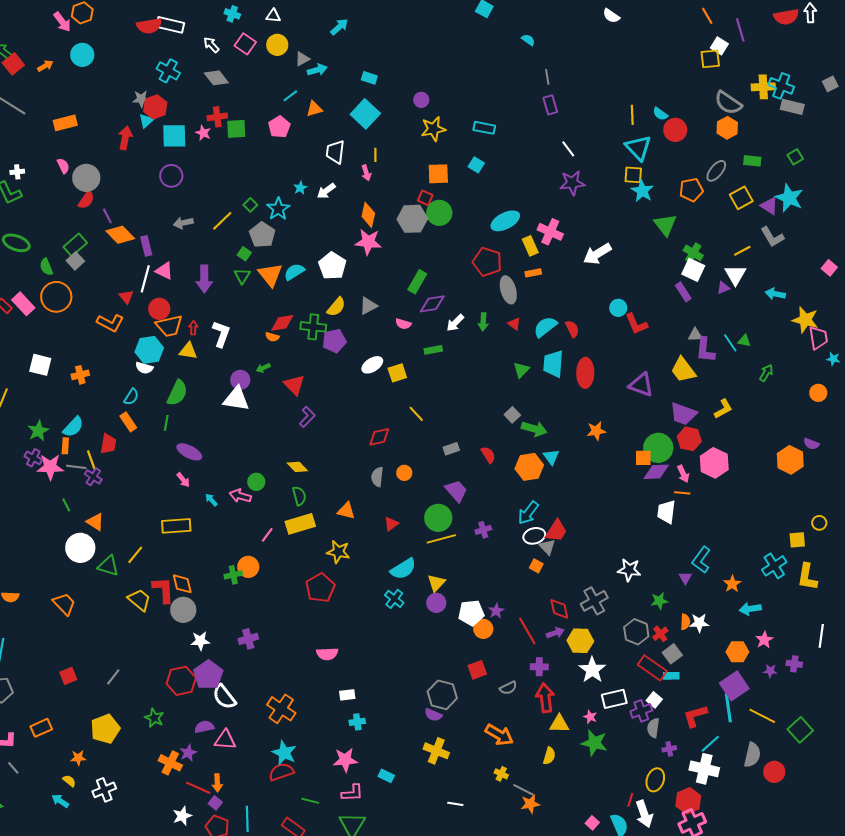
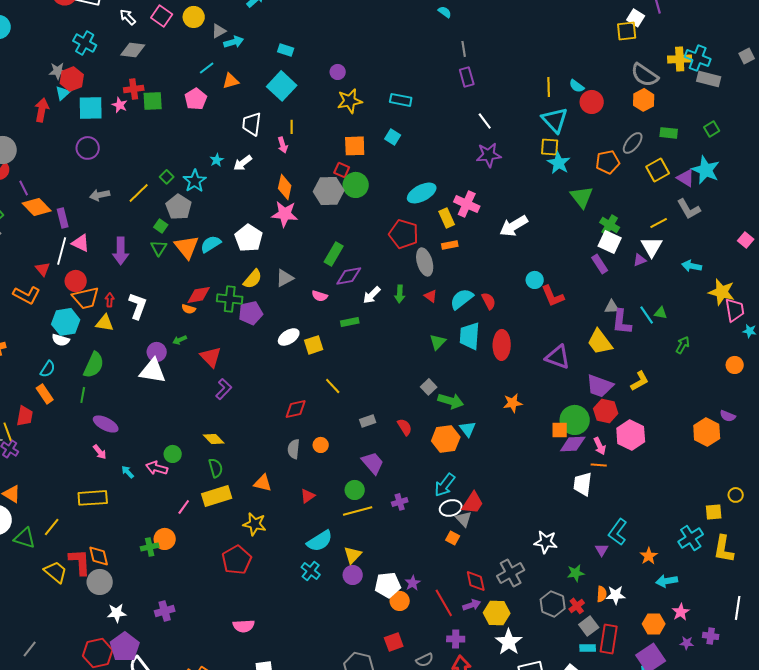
gray diamond: (216, 78) -> (133, 50), turned -45
green circle: (438, 518) -> (355, 490), size x0.7
red rectangle: (652, 668) -> (609, 639), moved, turned 64

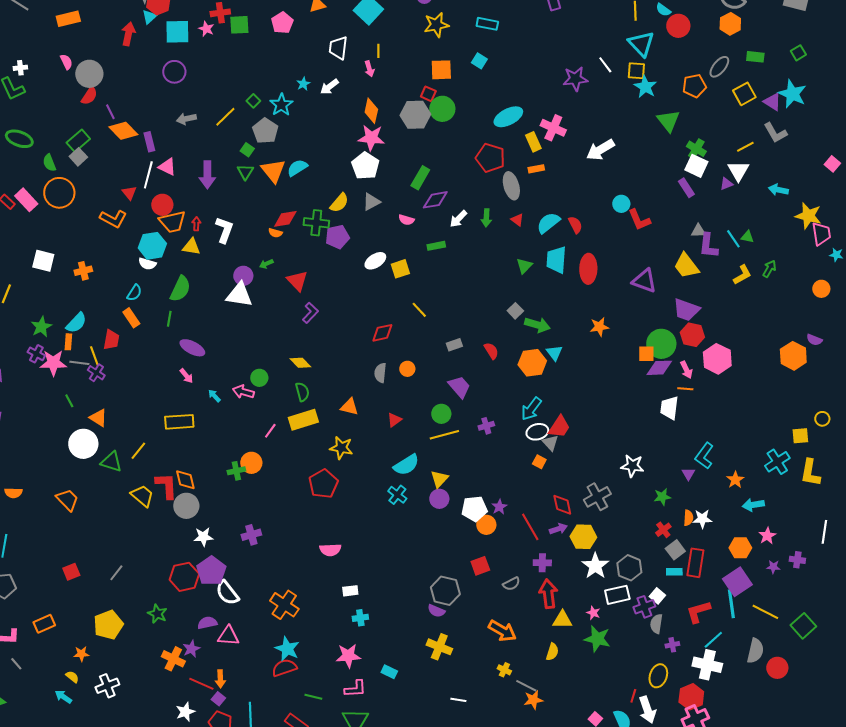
white line: (485, 121) -> (605, 65), moved
white pentagon: (249, 238) -> (365, 166), moved
yellow L-shape: (640, 381) -> (742, 275), moved
gray hexagon: (553, 604) -> (629, 568), moved

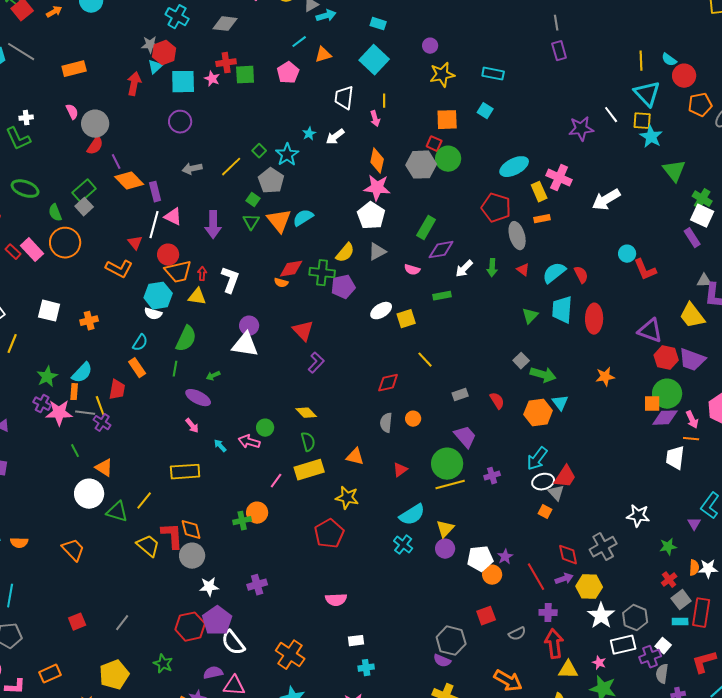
orange pentagon: (694, 86) -> (700, 105), moved
green arrow: (266, 264) -> (213, 376), moved
red hexagon: (692, 335) -> (666, 358), moved
green circle: (441, 414) -> (447, 464), size x1.6

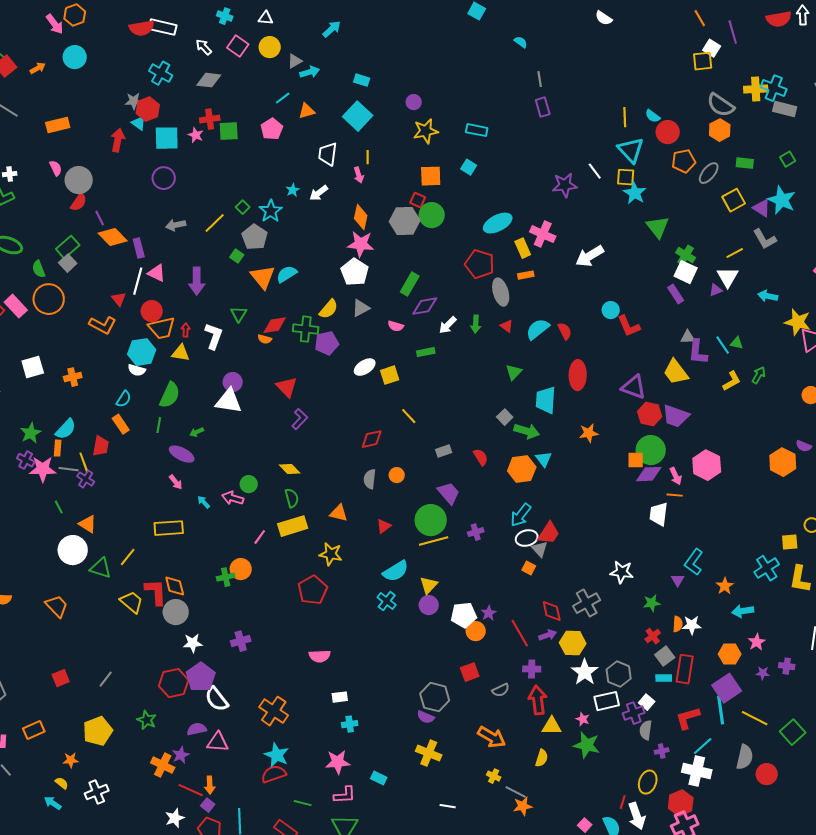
cyan triangle: (155, 67) -> (139, 123), turned -42
green triangle: (251, 222) -> (239, 314), moved
cyan trapezoid: (562, 310) -> (546, 400), moved
white square: (49, 311) -> (33, 367), turned -30

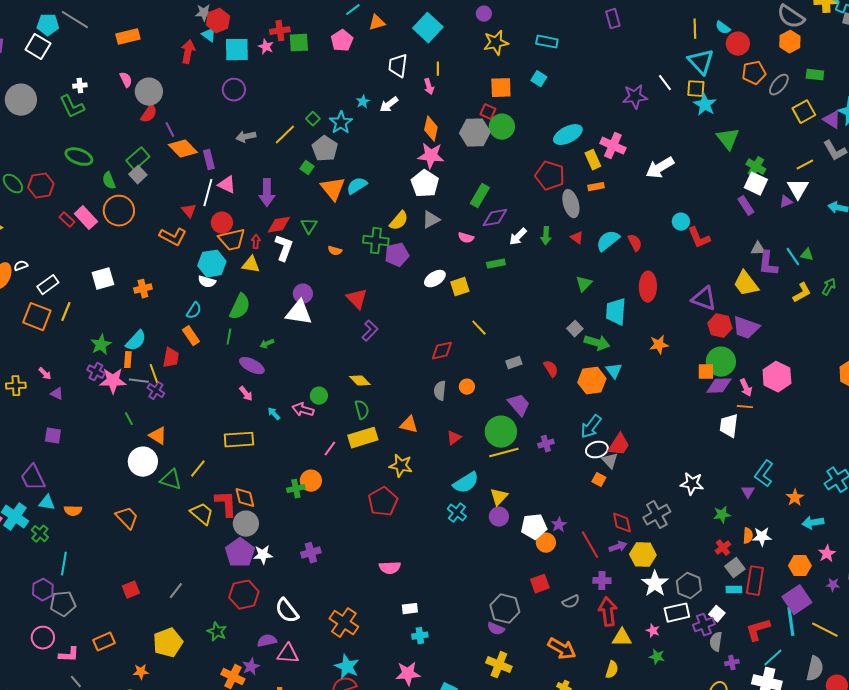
red diamond: (275, 325) -> (279, 225), moved
purple pentagon: (201, 677) -> (240, 553), moved
green star: (587, 745) -> (657, 657), size x0.6

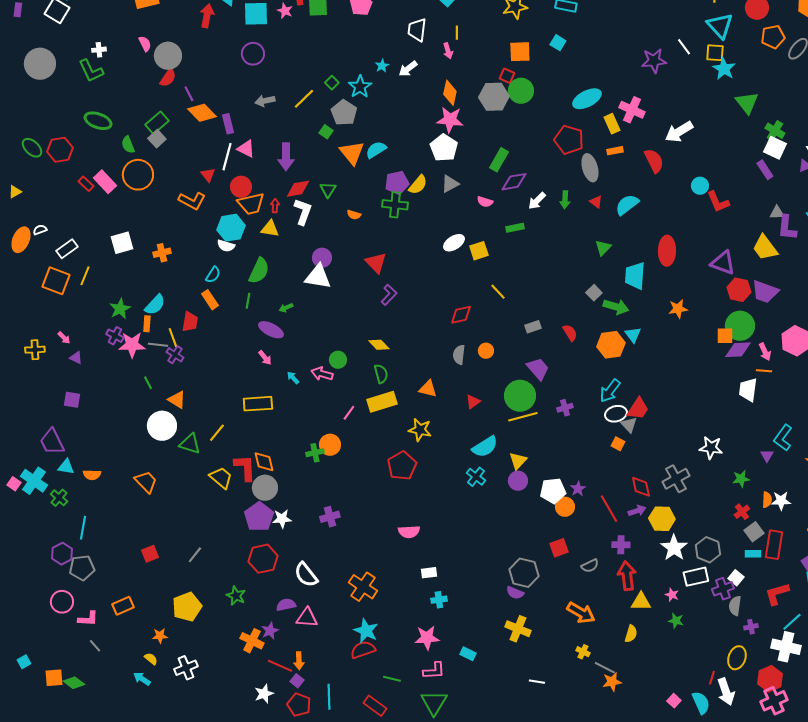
red semicircle: (635, 243) -> (654, 161), moved, size x1.4
purple pentagon: (397, 255) -> (397, 183), moved

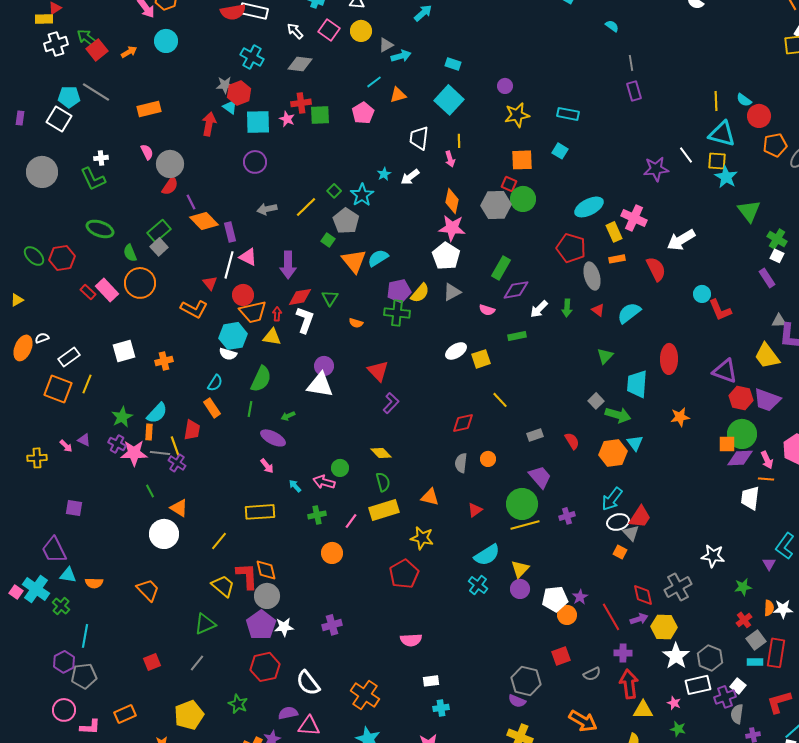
cyan triangle: (720, 26) -> (722, 134), turned -32
white square: (775, 148) -> (777, 256), size x0.6
purple triangle: (76, 358) -> (84, 440), moved
green triangle: (190, 444) -> (205, 624), moved, turned -40
green cross: (315, 453) -> (317, 515), moved

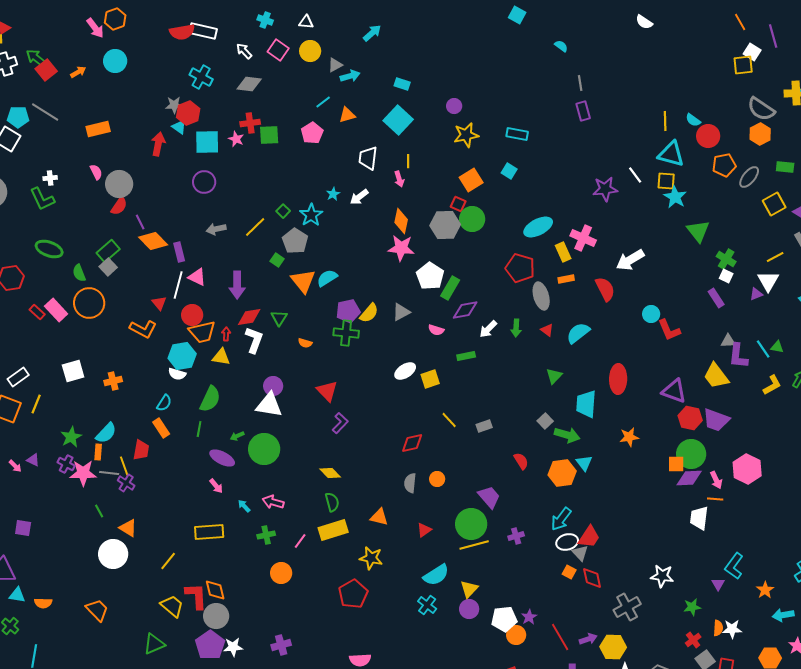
orange square: (522, 160) -> (471, 180), turned -30
white pentagon: (446, 256) -> (430, 276), moved
gray rectangle: (535, 435) -> (484, 426), moved
green circle: (340, 468) -> (264, 449), moved, size x1.8
red diamond: (643, 595) -> (592, 578), moved

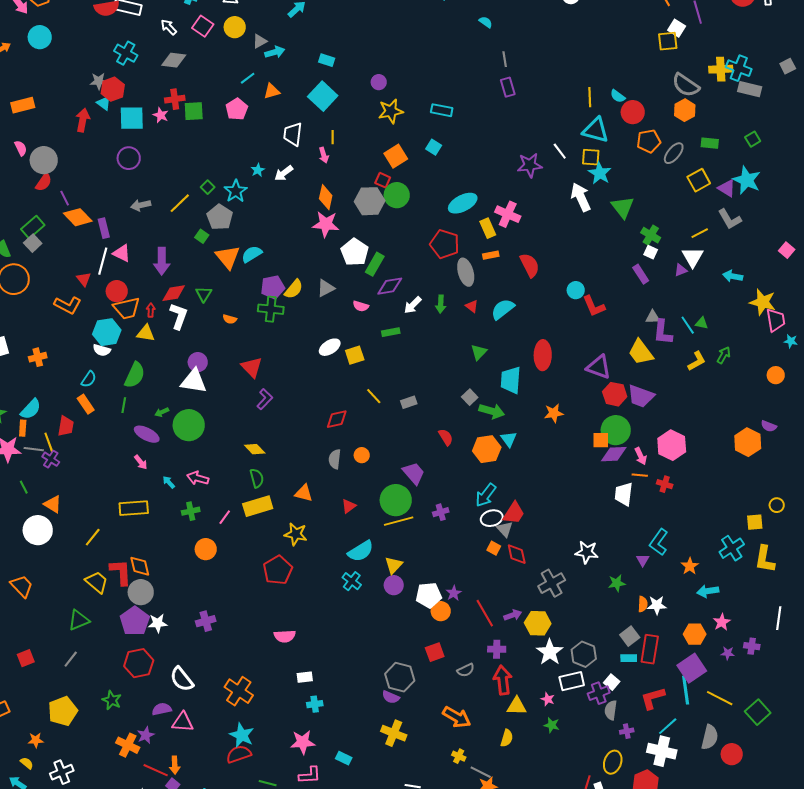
white arrow: (630, 260) -> (581, 197), moved, turned 96
red cross: (693, 640) -> (665, 484), moved, turned -35

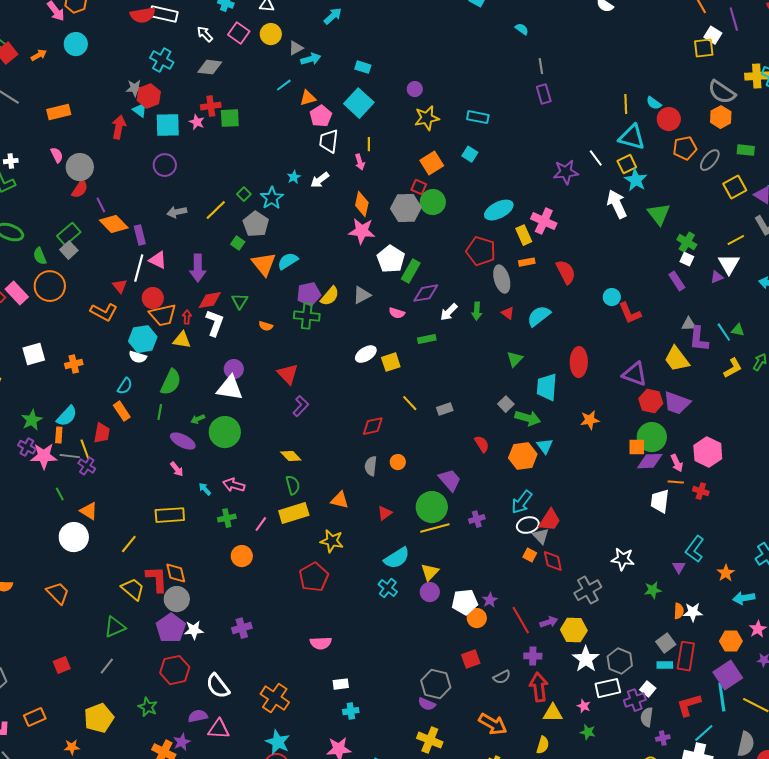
pink pentagon: (237, 109) -> (321, 116), moved
yellow square: (591, 157) -> (627, 164), turned -30

